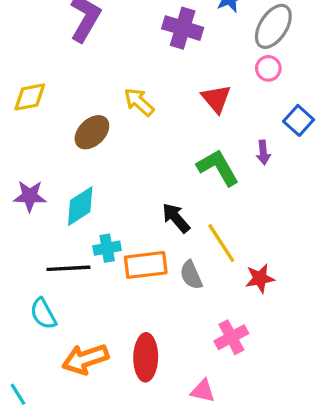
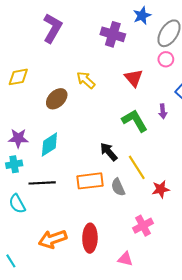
cyan cross: (107, 248) -> (14, 164), moved
cyan semicircle: (43, 314) -> (17, 204), moved

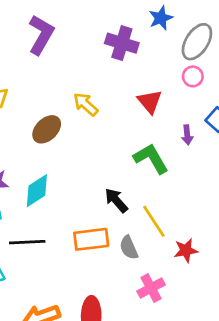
purple arrow: (163, 111) -> (187, 135), moved
pink cross: (143, 226) -> (151, 288), moved

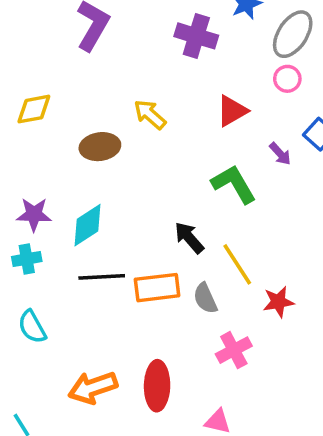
red triangle: (150, 102) -> (232, 111), turned 40
brown ellipse: (47, 129) -> (100, 147), turned 36
purple arrow: (187, 135) -> (280, 154), turned -36
black line: (27, 242) -> (102, 277), moved

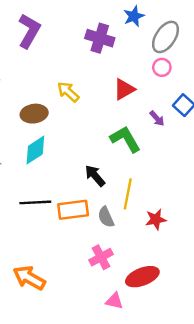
cyan diamond: (87, 225) -> (35, 150), moved
yellow line: (237, 264) -> (128, 194), turned 44
pink cross: (234, 350) -> (101, 257), moved
red ellipse: (157, 386) -> (142, 277), moved, turned 68
orange arrow: (93, 388) -> (29, 278), turned 48

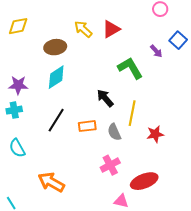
red triangle: (124, 89) -> (111, 29), moved
black line: (35, 202) -> (56, 120), turned -55
orange rectangle: (73, 210) -> (87, 126), size x0.7

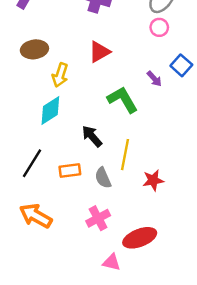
yellow arrow: (83, 29) -> (60, 75), moved, turned -114
brown ellipse: (55, 47) -> (34, 49), moved
cyan diamond: (56, 77) -> (50, 111), moved
orange arrow: (51, 182) -> (36, 216), moved

